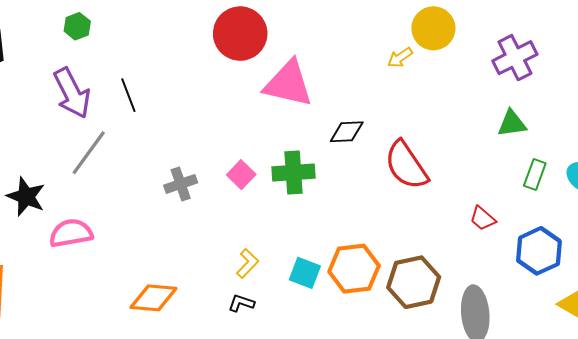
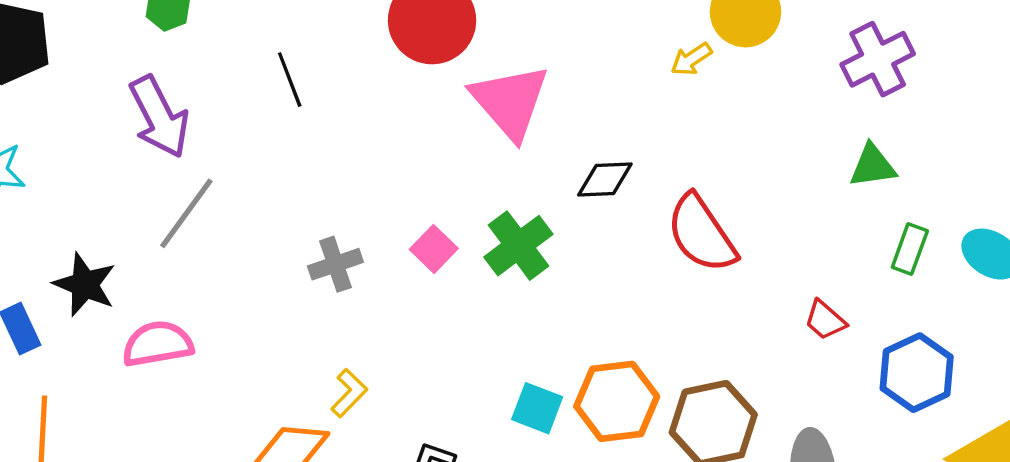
pink triangle: (288, 84) -> (510, 102), turned 36
black line: (128, 95) -> (290, 80), moved
green cross: (293, 172) -> (518, 246), turned -33
yellow L-shape: (247, 263) -> (349, 393), moved

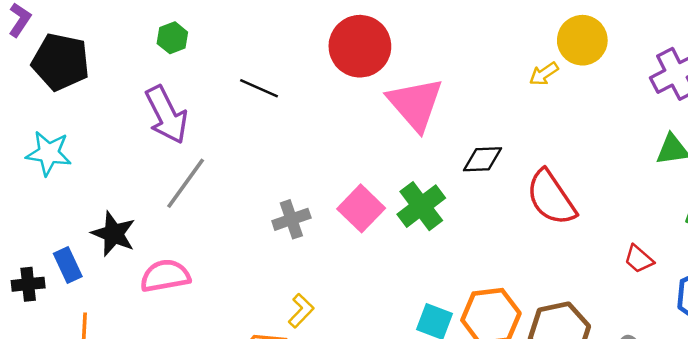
black line: (290, 80) -> (259, 88), turned -45
pink square: (434, 249) -> (361, 208), size x1.4

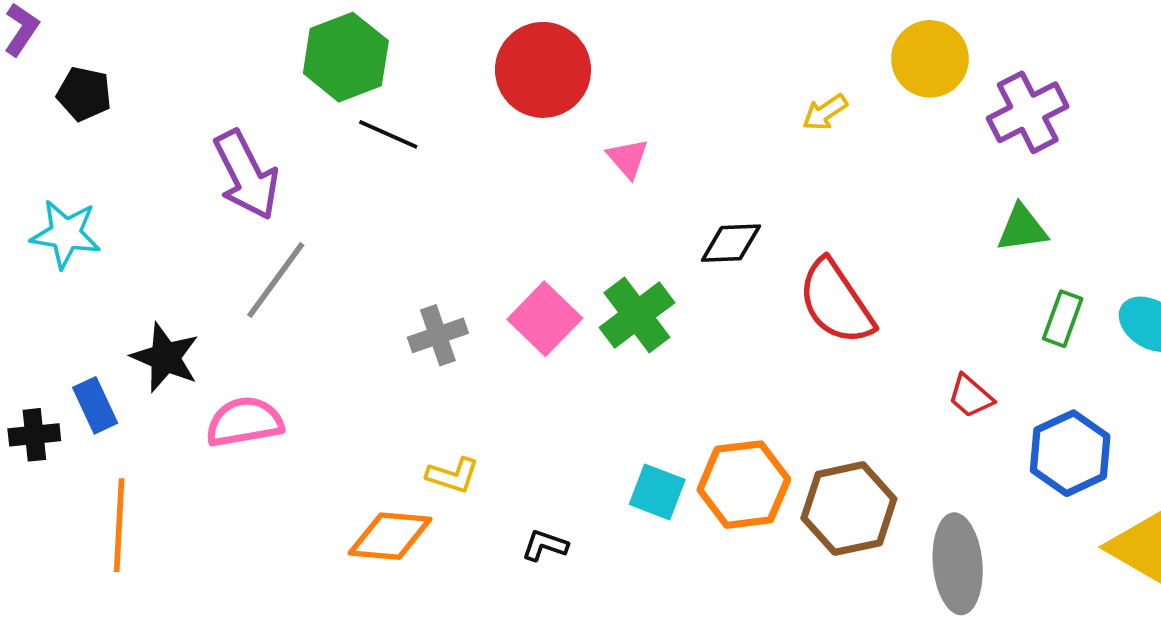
green hexagon: (172, 38) -> (346, 57), moved, size x1.8
yellow circle: (582, 40) -> (930, 59), moved
black pentagon: (61, 62) -> (84, 94), size x0.6
pink triangle: (415, 104) -> (628, 158), size x0.5
yellow L-shape: (301, 311) -> (453, 475), turned 64

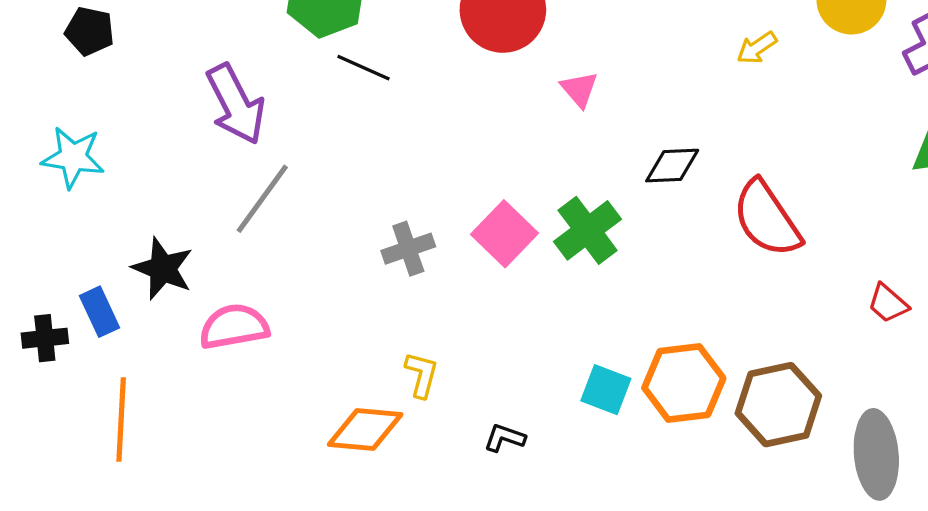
yellow L-shape: (453, 475) -> (422, 375), turned -93

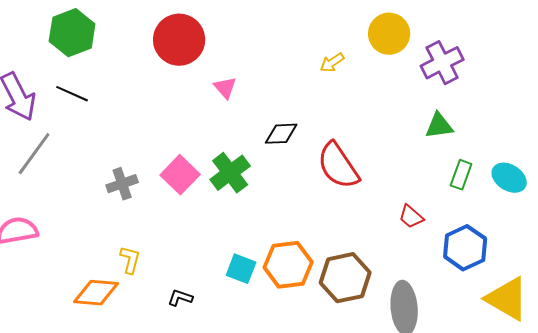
black line: (363, 68) -> (72, 94), moved

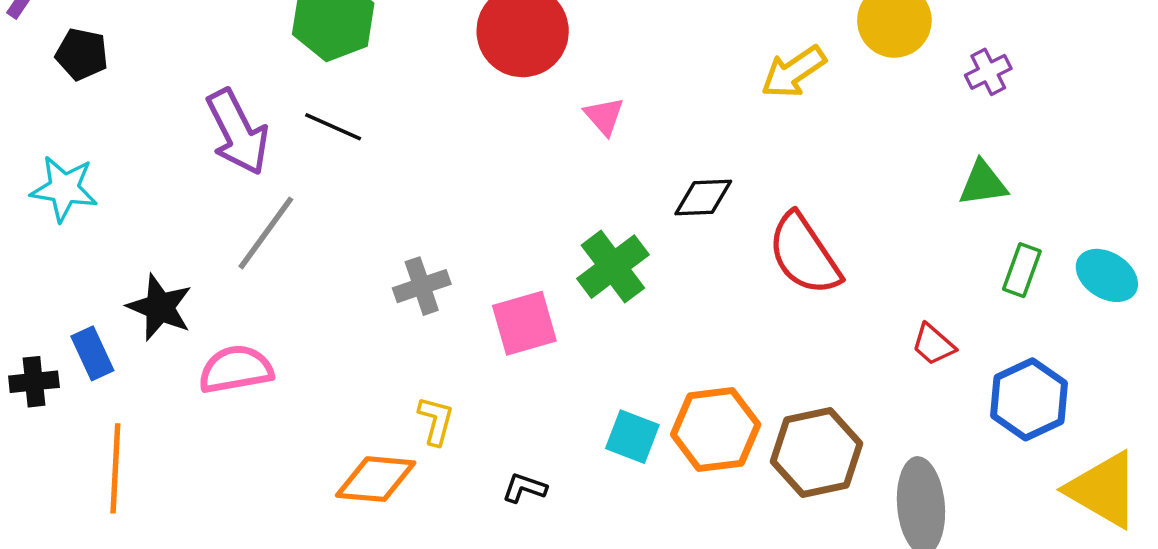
yellow arrow: (332, 63) -> (793, 72), size x1.5
purple cross: (442, 63) -> (988, 72), size x0.6
pink square: (180, 175) -> (524, 323), moved, turned 30

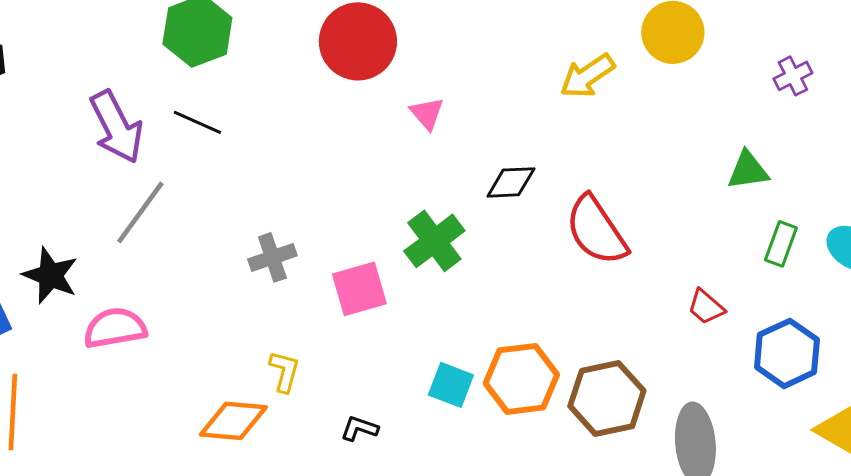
purple cross: (988, 72) -> (793, 76), moved

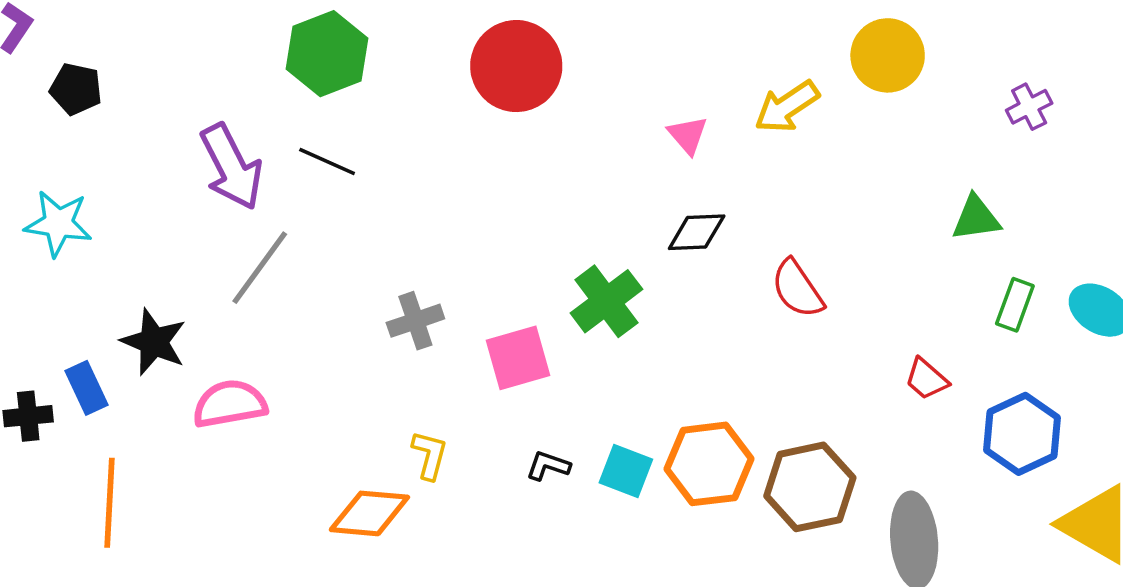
pink triangle: (427, 113) -> (688, 135), moved
red semicircle: (596, 230) -> (797, 289), size x0.7
black L-shape: (359, 428) -> (548, 466), moved

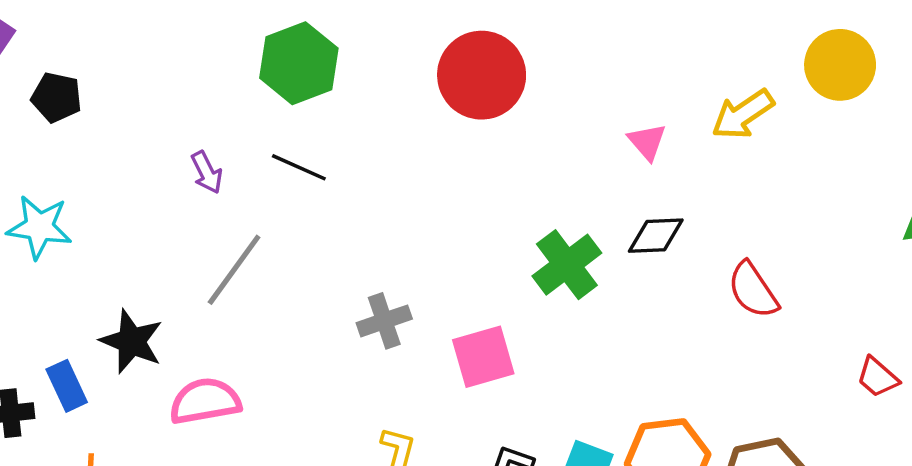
purple arrow: (232, 167) -> (207, 172), size x0.5
green cross: (606, 301) -> (567, 265), moved

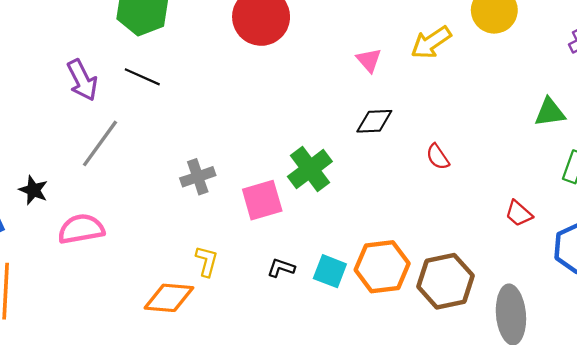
purple arrow: (207, 172) -> (82, 80), size x1.5
green cross: (567, 265) -> (310, 169), moved
red semicircle: (753, 290) -> (438, 157), size x0.7
black star: (132, 341) -> (33, 190), size x0.7

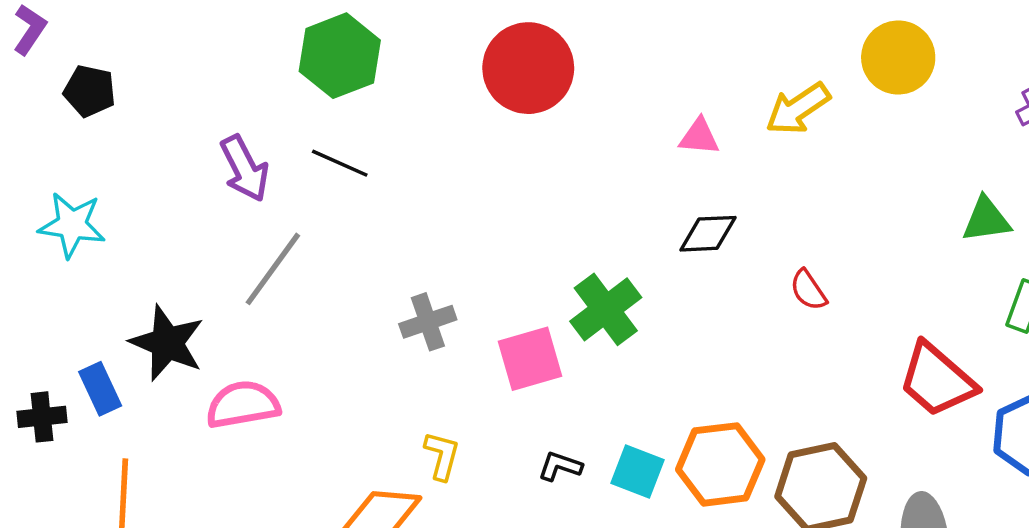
pink triangle: (369, 60) -> (699, 137), turned -44
black star: (33, 190) -> (167, 343), size x1.6
red trapezoid: (519, 213) -> (937, 380), size x1.8

